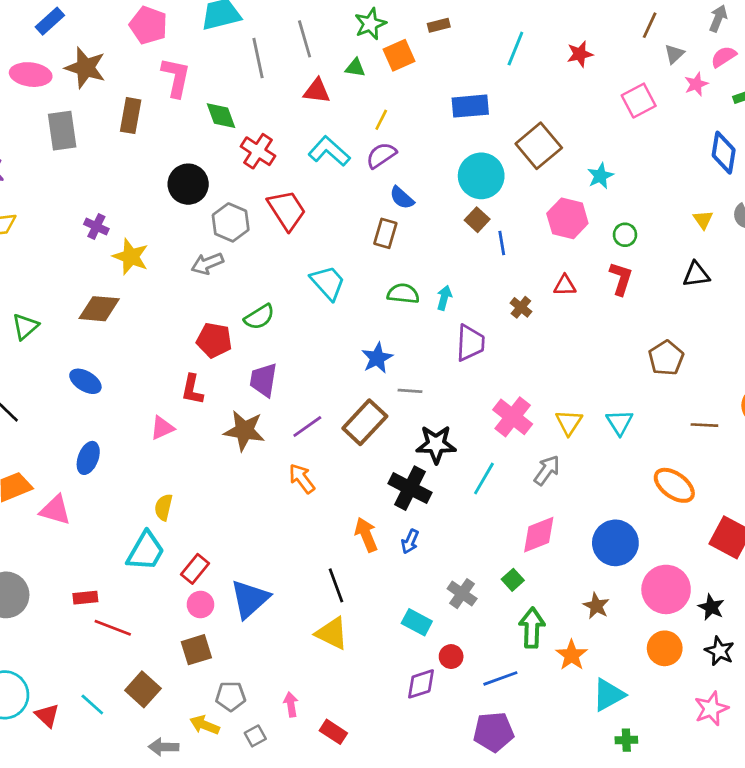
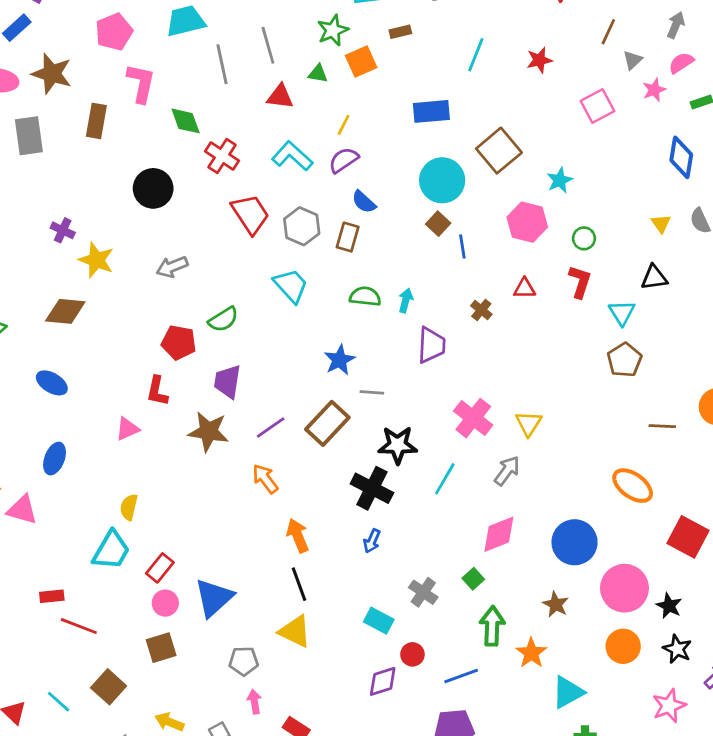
pink pentagon: (148, 25) -> (114, 32), turned 30
gray hexagon: (231, 222) -> (302, 226), moved
cyan triangle: (620, 422) -> (622, 313), moved
orange arrow: (366, 535) -> (298, 536), moved
gray pentagon: (231, 696) -> (244, 661), moved

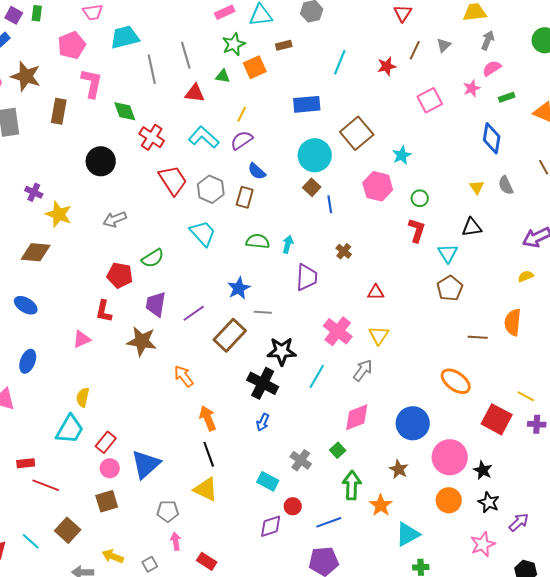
brown line: (608, 32) -> (415, 50), moved
gray triangle: (633, 60) -> (444, 45), moved
red triangle: (525, 288) -> (376, 292), moved
purple line: (271, 427) -> (194, 313), moved

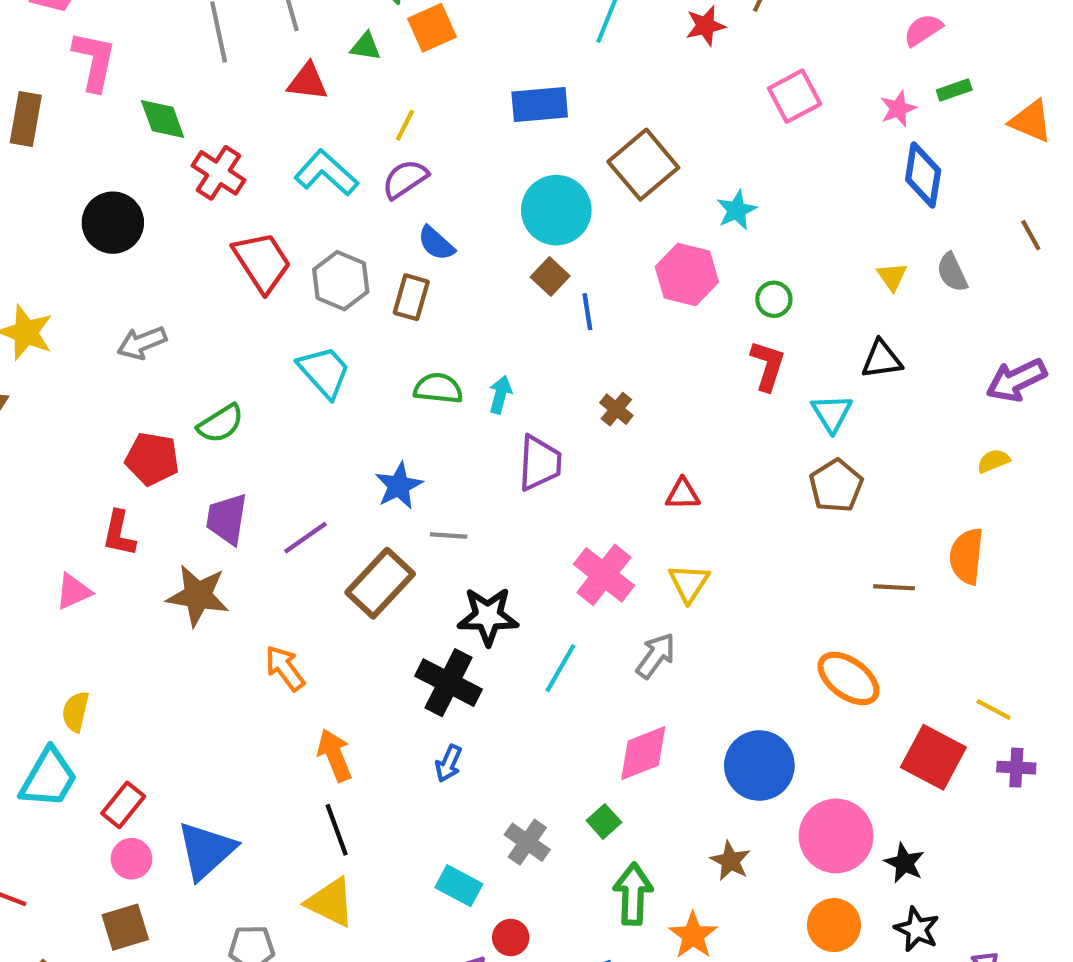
pink star: (472, 88) -> (898, 109), moved

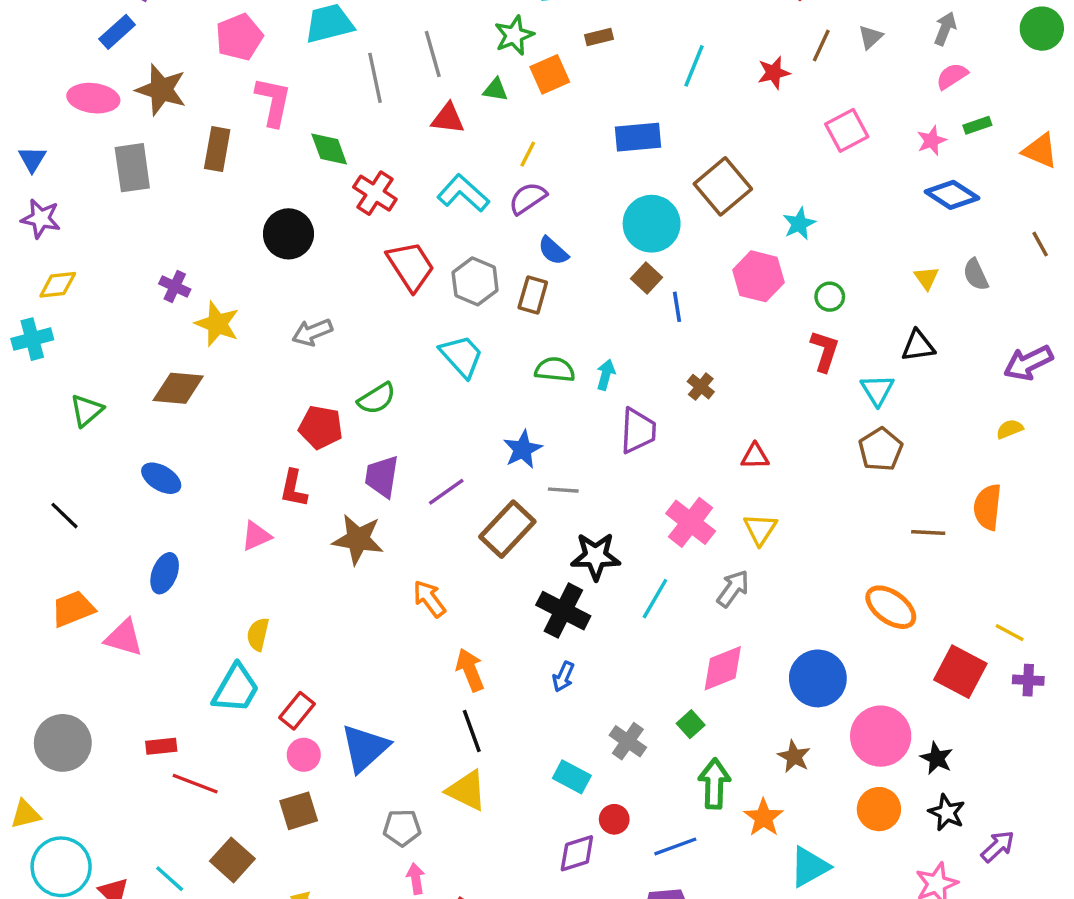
blue diamond: (923, 175) -> (952, 195), turned -66

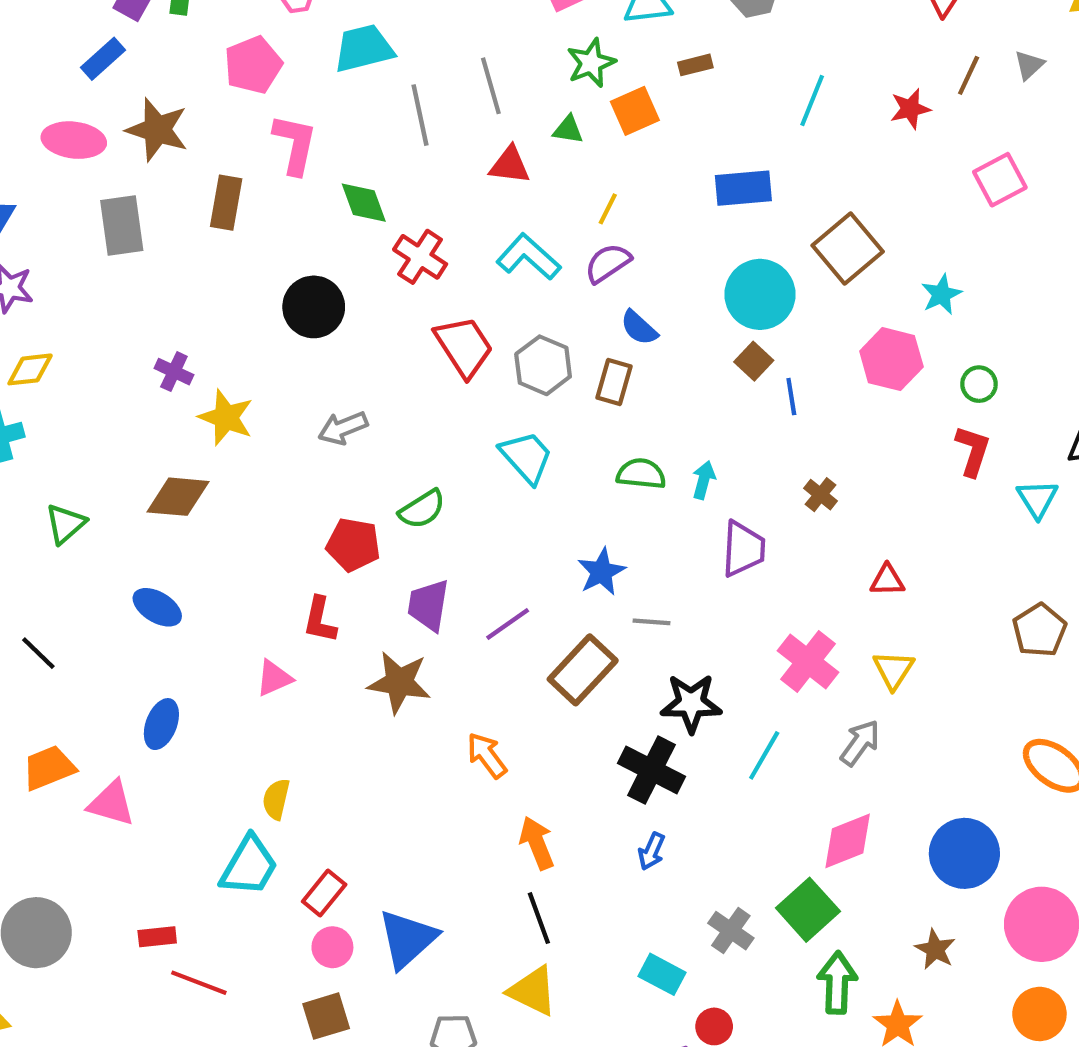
brown pentagon: (881, 449) -> (1039, 630), moved
green square: (691, 724) -> (808, 910), size x1.8

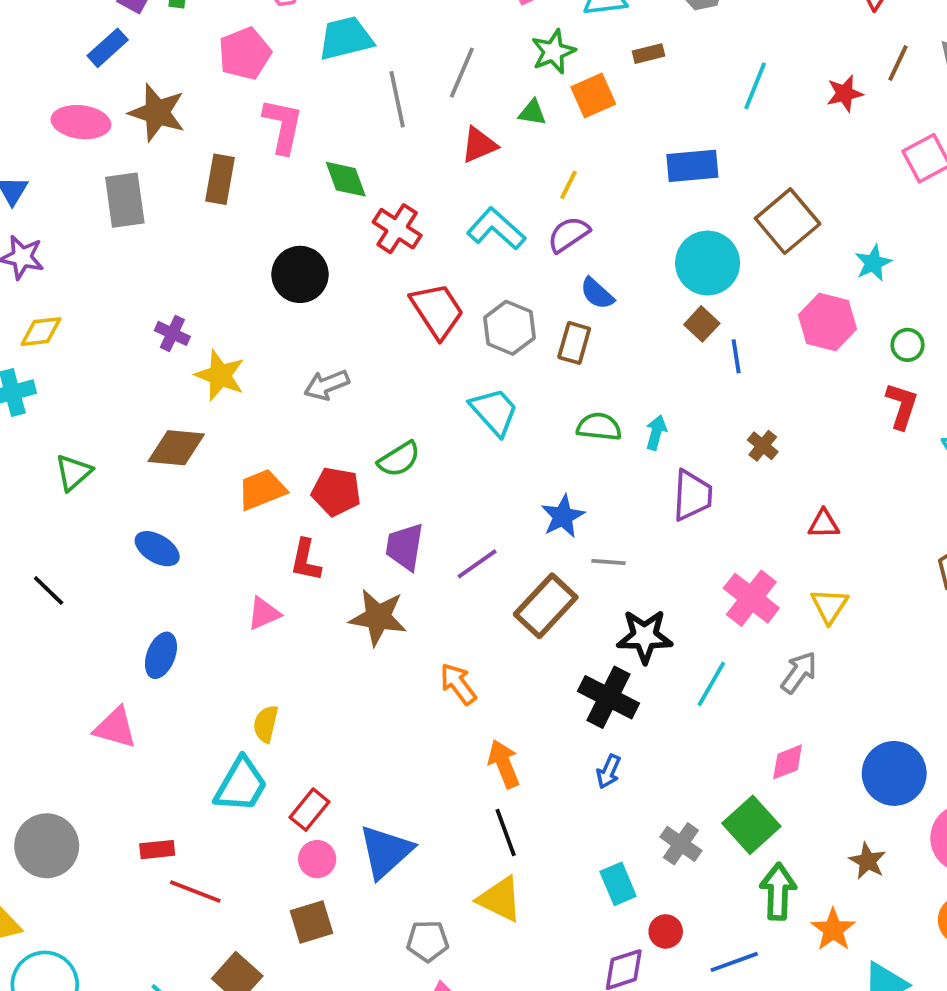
gray line: (491, 86) -> (462, 73), turned 39
red triangle: (510, 165) -> (479, 145), turned -30
orange trapezoid: (49, 768) -> (262, 490), moved
pink diamond: (848, 841) -> (788, 762), size x0.7
cyan rectangle: (662, 974) -> (618, 884), turned 39

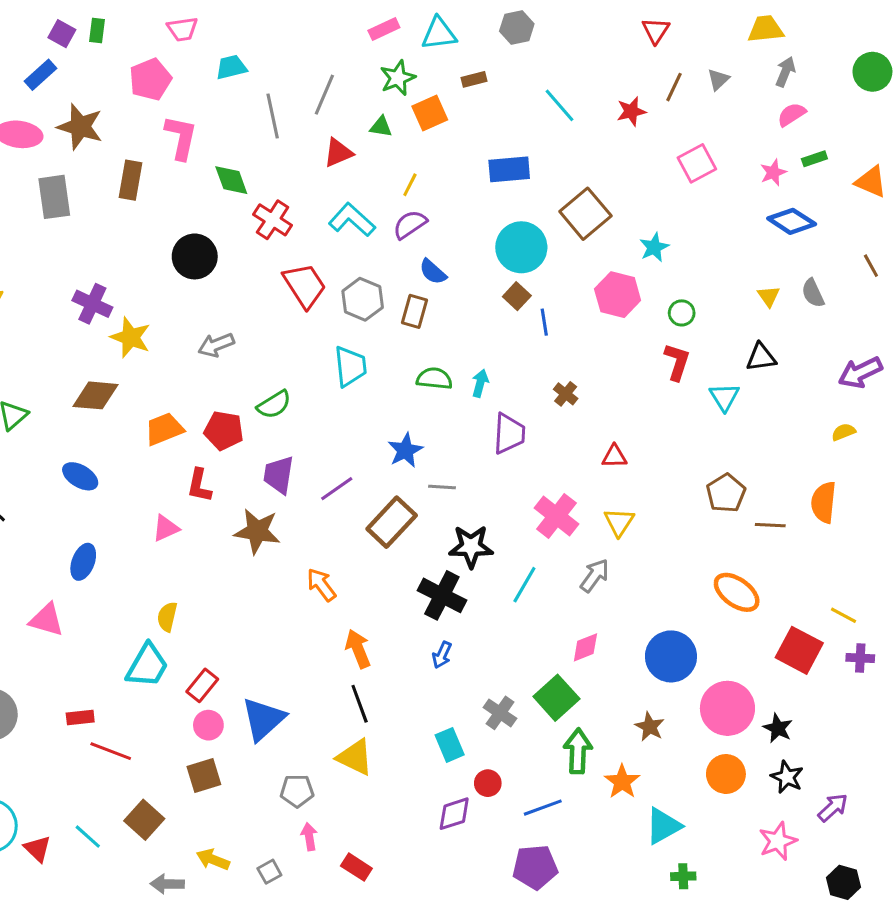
cyan trapezoid: (346, 38) -> (231, 67), size x0.7
cyan line: (755, 86) -> (560, 105), turned -63
purple cross: (172, 333) -> (92, 304), size x1.4
cyan trapezoid: (494, 412) -> (350, 366), turned 36

